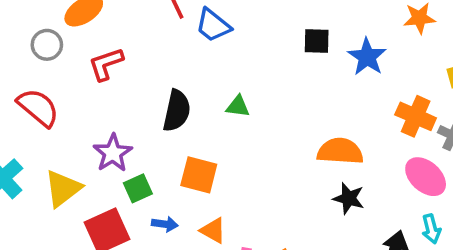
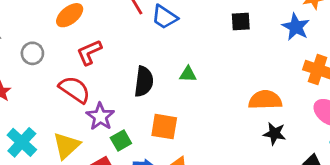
gray circle: (47, 45) -> (32, 53), moved
blue star: (367, 57) -> (296, 27), moved
red semicircle: (38, 107) -> (75, 89), moved

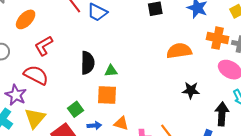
green triangle: (188, 74) -> (111, 71), moved
orange semicircle: (265, 100) -> (179, 51), moved
purple star: (100, 116) -> (16, 95), moved

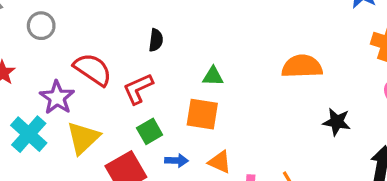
red L-shape: (44, 46) -> (138, 89), moved
orange semicircle: (179, 51) -> (302, 66), moved
black semicircle: (88, 63) -> (156, 40), moved, size x0.6

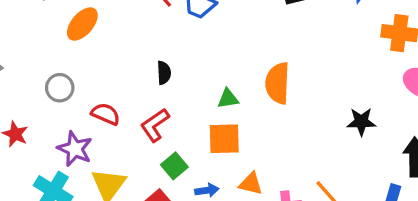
gray circle: (41, 26) -> (60, 88), moved
orange semicircle: (302, 66) -> (278, 83), moved, turned -75
red semicircle: (93, 69) -> (106, 114), size x0.7

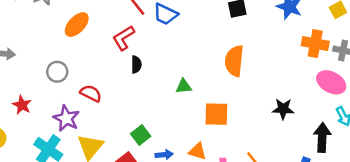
orange semicircle: (278, 83) -> (234, 61), moved
red L-shape: (155, 125) -> (123, 38), moved
orange square: (224, 139) -> (216, 114), moved

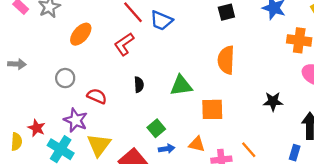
black semicircle: (136, 64) -> (139, 85), moved
green triangle: (184, 86) -> (181, 86), size x1.5
red star: (22, 105) -> (37, 128), moved
green square: (141, 135) -> (156, 128), moved

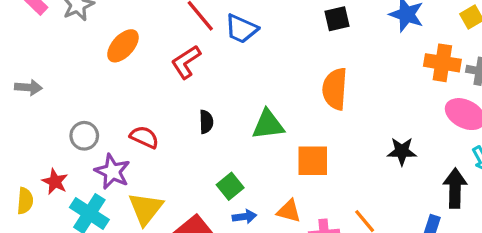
gray circle: (65, 78) -> (84, 136), moved

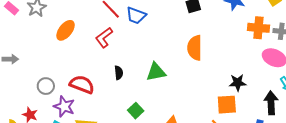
red semicircle: (144, 137) -> (82, 84), size x1.4
orange square: (313, 161) -> (227, 105), moved

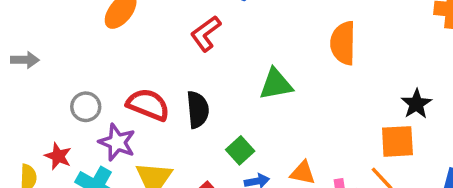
red L-shape: (104, 38) -> (206, 34), moved
black semicircle: (119, 73) -> (198, 110), moved, size x1.5
black star: (238, 83) -> (416, 104), turned -30

